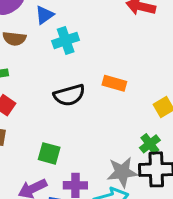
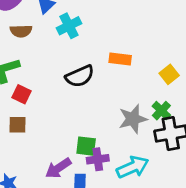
green square: (49, 153) -> (86, 146), moved
gray star: (122, 172) -> (133, 119), moved

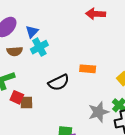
cyan cross: (69, 26) -> (39, 47), moved
brown square: (18, 125) -> (26, 102), moved

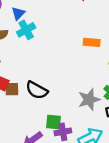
orange rectangle: (88, 69) -> (92, 42), moved
black semicircle: (59, 82) -> (37, 90), moved, turned 55

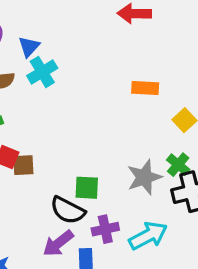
black semicircle: (37, 90) -> (68, 210), moved
green square: (53, 122) -> (87, 188), moved

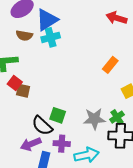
blue triangle: (29, 47) -> (47, 20), size x1.6
orange rectangle: (145, 88) -> (110, 65), turned -70

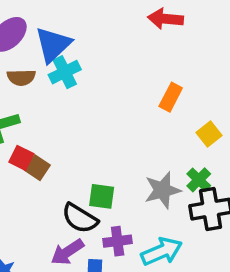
brown square: (23, 91) -> (37, 168), turned 32

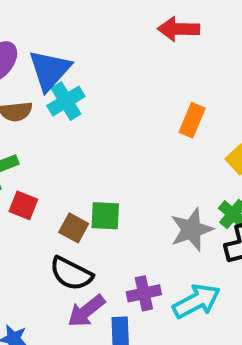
brown square: (37, 168) -> (74, 228), moved
green square: (102, 196) -> (105, 216), moved
black semicircle: (80, 218) -> (71, 274), moved

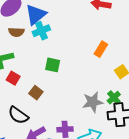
green square: (105, 216) -> (53, 65), moved
black semicircle: (71, 274) -> (18, 115), moved

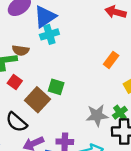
brown semicircle: (16, 32) -> (21, 50), moved
green square: (53, 65) -> (56, 87), moved
brown square: (36, 93) -> (37, 100), size x1.6

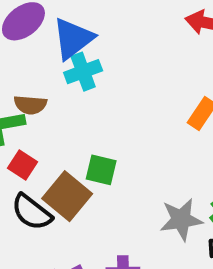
black semicircle: (16, 122) -> (32, 212), moved

